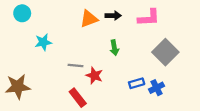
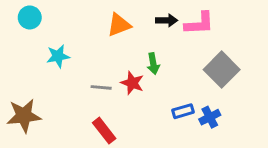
black arrow: (113, 16) -> (167, 20), moved
red star: (94, 75) -> (132, 83), moved

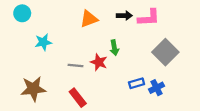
brown star: (24, 116) -> (33, 89), moved

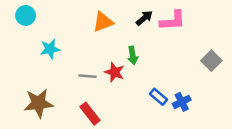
black arrow: (124, 16) -> (144, 18), turned -40
gray square: (165, 52) -> (211, 61), moved, size x0.7
blue rectangle: (137, 83) -> (158, 97), turned 56

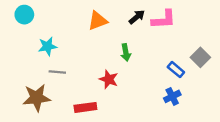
red star: (115, 72) -> (109, 79), moved
gray line: (87, 76) -> (57, 72), moved
blue rectangle: (158, 97) -> (176, 70), moved
red rectangle: (90, 114) -> (85, 107), turned -60

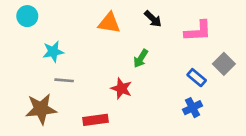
black arrow: (137, 17) -> (153, 19), turned 84
pink L-shape: (164, 19) -> (198, 31), moved
orange triangle: (98, 21) -> (109, 23), turned 30
green arrow: (126, 52) -> (141, 58), turned 42

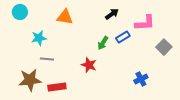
black arrow: (153, 19) -> (112, 14), turned -80
orange triangle: (109, 23) -> (65, 17), moved
blue rectangle: (197, 78) -> (123, 37), moved, turned -72
red rectangle: (96, 120) -> (57, 87), moved

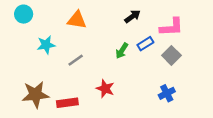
gray square: (164, 47) -> (171, 55), moved
gray line: (47, 59) -> (76, 60), moved, turned -40
red star: (89, 65) -> (105, 89), moved

